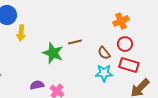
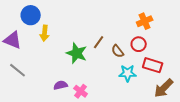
brown line: (75, 42) -> (99, 42), turned -40
red circle: (125, 44) -> (139, 44), moved
brown semicircle: (104, 53) -> (118, 51), moved

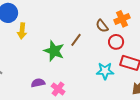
brown semicircle: (118, 51) -> (102, 26), moved

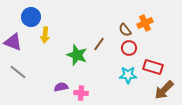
red circle: (116, 42) -> (129, 48), moved
pink cross: (58, 89) -> (81, 93), turned -32

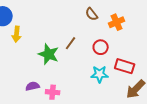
brown semicircle: (125, 30) -> (92, 14), moved

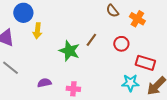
orange cross: (117, 22) -> (137, 19), turned -35
cyan star: (100, 74) -> (130, 83), moved
purple semicircle: (33, 86) -> (44, 83), moved

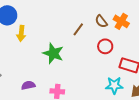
brown semicircle: (112, 11) -> (101, 21), moved
brown line: (91, 40) -> (78, 29), moved

